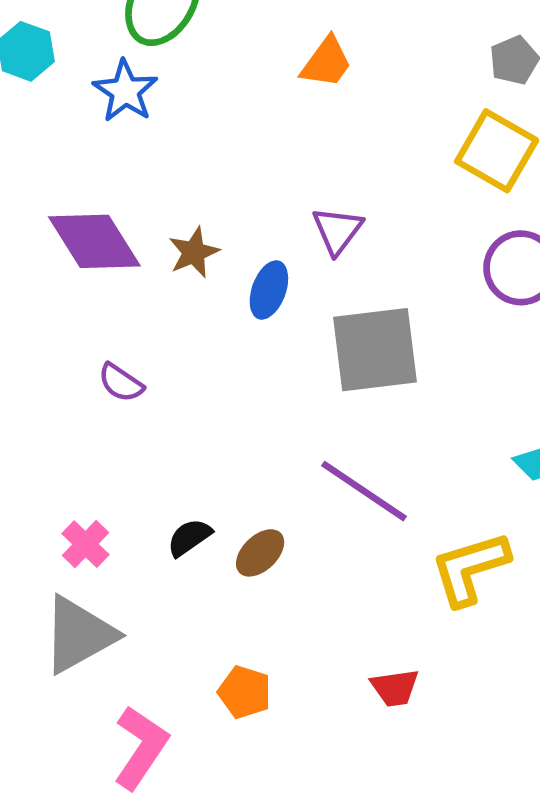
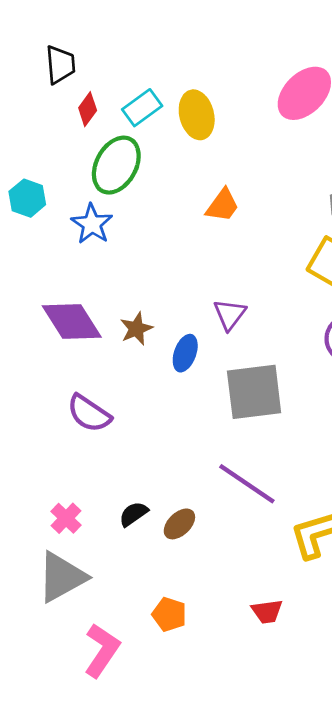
purple semicircle: (121, 383) -> (89, 413), size x1.5

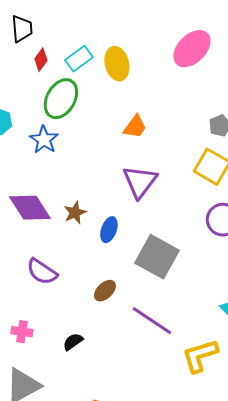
purple triangle: (230, 314) -> (140, 182), moved, size x1.5
gray square: (254, 392) -> (157, 257), turned 36
pink cross: (66, 518) -> (22, 332), moved, turned -35
brown ellipse: (179, 524) -> (105, 291), moved

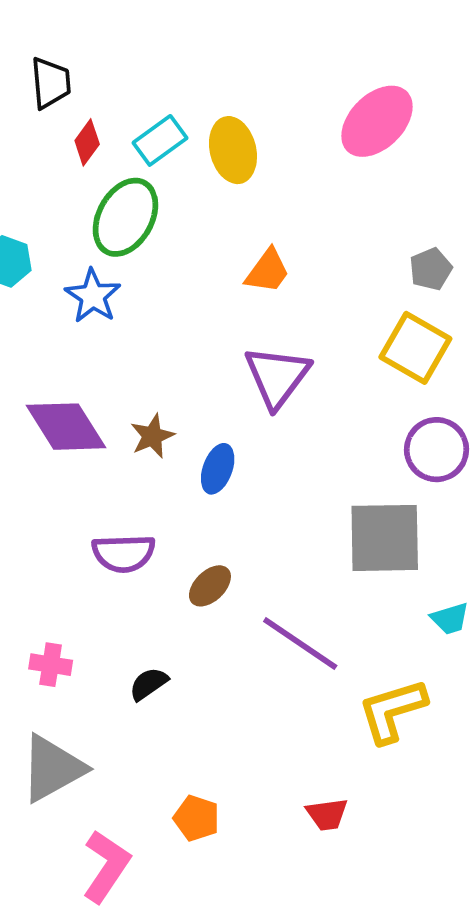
gray square: (157, 257) -> (385, 538), moved, turned -30
purple semicircle: (42, 272) -> (124, 553), moved, turned -36

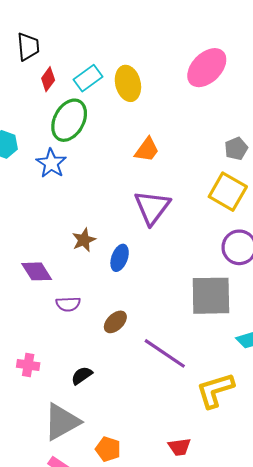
purple diamond: (66, 427) -> (37, 271), moved, size x0.7
purple semicircle: (124, 553) -> (68, 304), size x0.7
gray triangle: (53, 768) -> (62, 422), moved

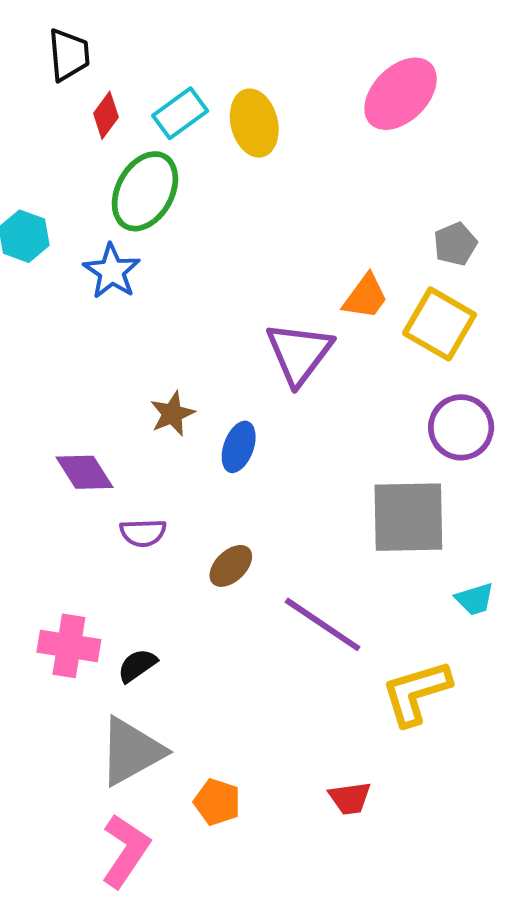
orange trapezoid: (147, 150) -> (365, 297), moved
pink cross: (28, 365) -> (69, 646), size x1.4
black semicircle: (82, 376) -> (137, 665), moved

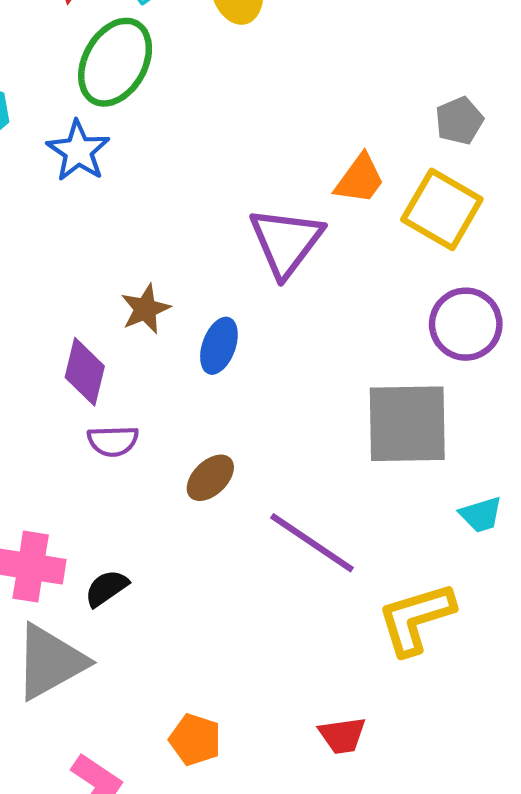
purple diamond: (84, 472) -> (85, 372), moved, turned 46
gray triangle: (131, 751) -> (50, 662), moved

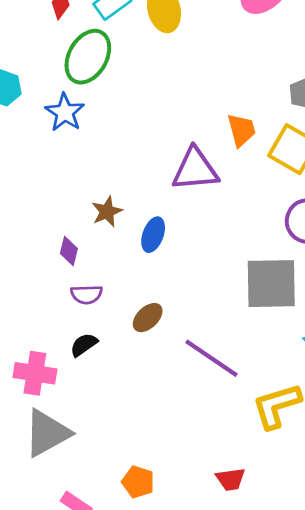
orange trapezoid: (360, 179) -> (241, 130), turned -51
purple triangle: (286, 242) -> (195, 169), turned 48
purple diamond: (85, 372) -> (69, 251), size x0.7
black semicircle: (106, 588) -> (84, 345), moved

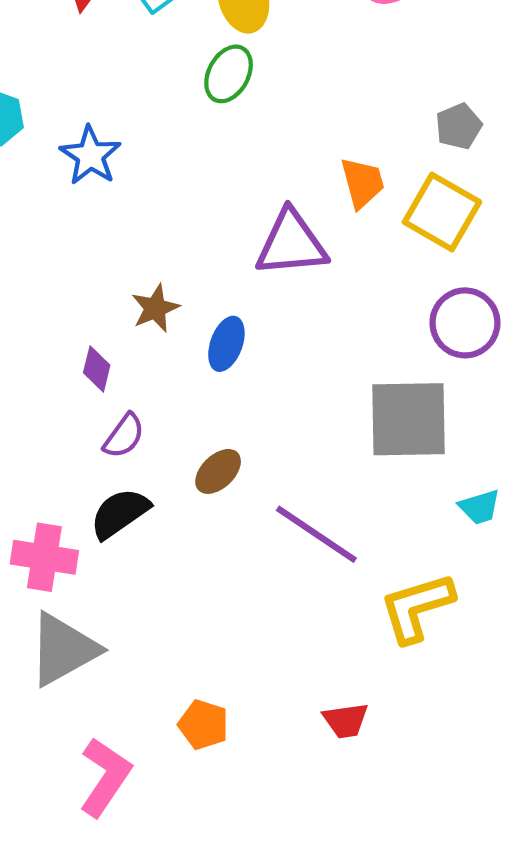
green ellipse: (88, 57) -> (229, 74), moved, size x0.7
purple semicircle: (87, 294) -> (124, 436), turned -52
black semicircle: (84, 345) -> (120, 513), size x1.4

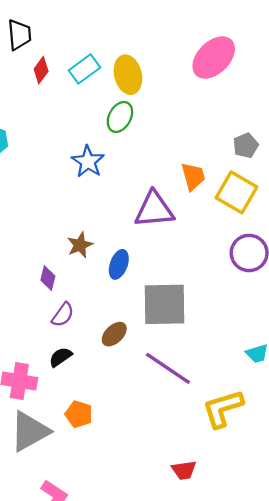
blue star: (90, 156) -> (88, 162), moved
gray square: (408, 419) -> (165, 304), moved
black semicircle: (120, 513) -> (60, 357), size x0.7
orange pentagon: (203, 725) -> (79, 414), moved

